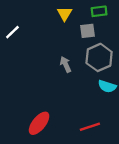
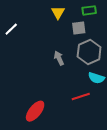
red line: (90, 127) -> (81, 97), moved

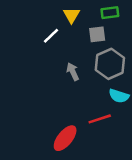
white line: (11, 29) -> (51, 36), moved
red ellipse: (35, 111) -> (65, 138), moved

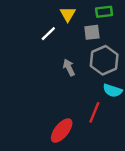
red line: (100, 119) -> (94, 112), turned -50

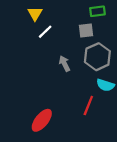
yellow triangle: (68, 14) -> (35, 14), moved
red ellipse: (62, 131) -> (42, 120), moved

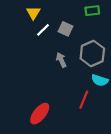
gray square: (86, 31) -> (65, 29), moved, turned 32

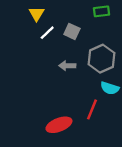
gray arrow: (61, 60) -> (67, 66), turned -64
red ellipse: (40, 114) -> (59, 125), moved, turned 30

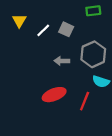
yellow triangle: (37, 14) -> (19, 21), moved
red ellipse: (59, 125) -> (54, 95), moved

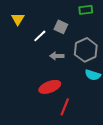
white line: (43, 30) -> (40, 36), moved
red line: (85, 101) -> (65, 107), moved

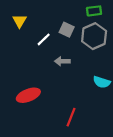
gray hexagon: (86, 50) -> (94, 36), moved
red ellipse: (50, 87) -> (28, 95), moved

